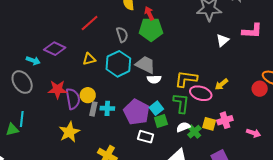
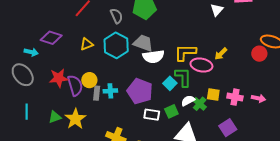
white semicircle: (154, 79) -> (153, 57), size x1.5
cyan square: (156, 108) -> (170, 83), moved
pink cross: (225, 120) -> (235, 97), moved, turned 35
green square: (161, 121) -> (171, 111), moved
green triangle: (12, 130) -> (55, 117), moved

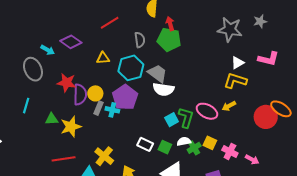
yellow L-shape: (185, 52) -> (235, 81), moved
red circle: (259, 54) -> (266, 117), size x1.5
purple pentagon: (140, 91) -> (125, 97), moved
green square: (171, 111) -> (165, 147), turned 32

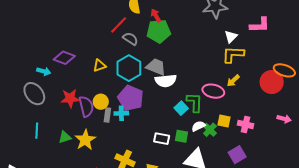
red line: (110, 23) -> (119, 25), moved
gray semicircle: (140, 40) -> (130, 39), turned -35
pink arrow: (252, 159) -> (284, 119), moved

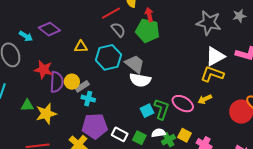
white triangle: (231, 37) -> (215, 56), size x1.5
purple pentagon: (131, 98) -> (95, 126), moved, turned 30
gray rectangle: (107, 115) -> (82, 86), moved, turned 32

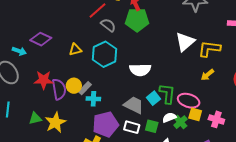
white triangle: (215, 56) -> (185, 42), moved
gray trapezoid: (135, 64) -> (134, 105), moved
pink ellipse: (183, 104) -> (189, 101), moved

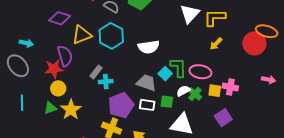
purple diamond: (41, 39) -> (60, 18), moved
yellow triangle: (75, 50) -> (82, 35), size x1.5
yellow circle: (74, 86) -> (58, 88), moved
purple semicircle: (59, 89) -> (65, 56), moved
yellow square: (195, 114) -> (215, 91), moved

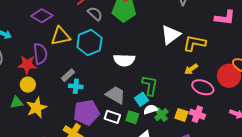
pink ellipse: (200, 72) -> (203, 87), moved
cyan square: (165, 74) -> (142, 99), moved

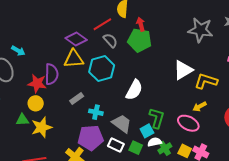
purple diamond: (42, 16) -> (76, 39), moved
white semicircle: (124, 60) -> (134, 90), turned -70
cyan cross: (76, 86) -> (96, 112), moved
pink ellipse: (203, 87) -> (188, 123), moved

